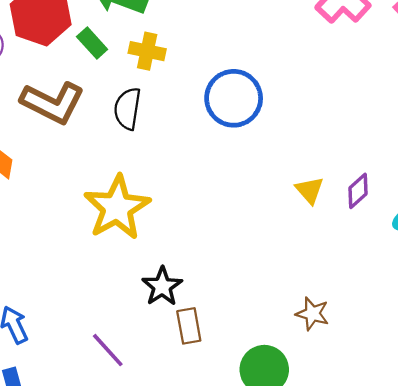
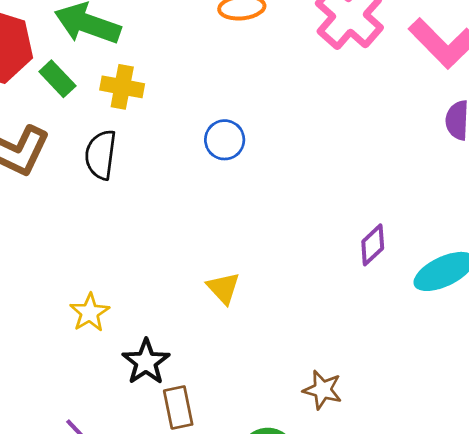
blue circle: (234, 98) -> (225, 140), size x0.6
yellow triangle: (310, 190) -> (223, 288), moved
yellow star: (117, 208) -> (90, 313), moved, size x0.5

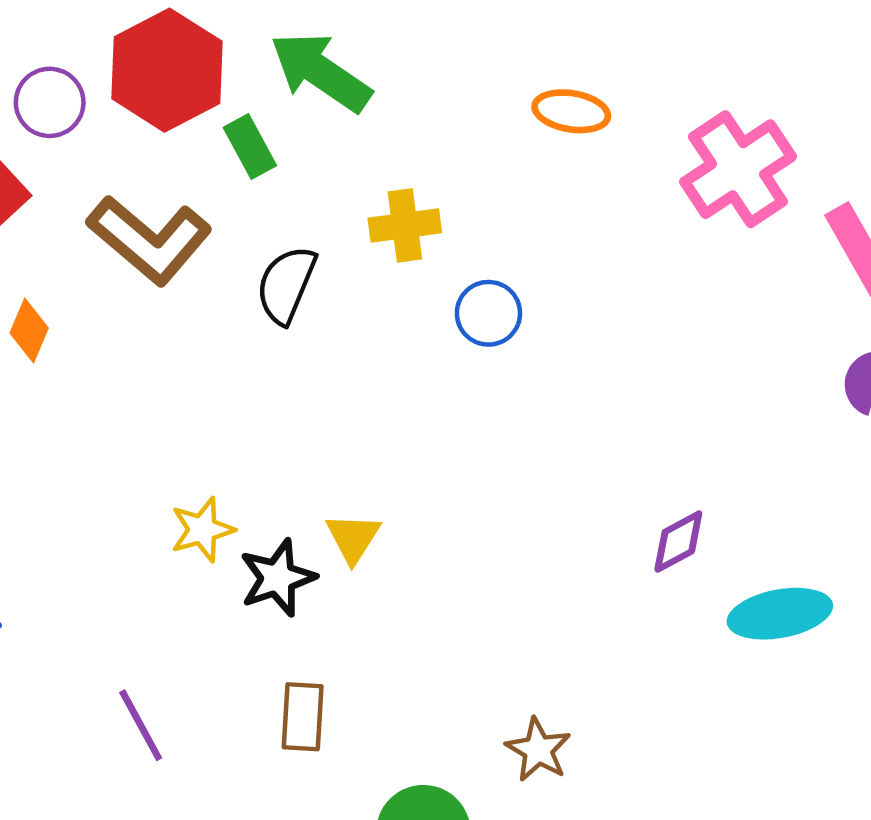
yellow cross: (122, 87) -> (405, 225), moved, turned -33
yellow triangle: (223, 288) -> (353, 538), moved
black star: (146, 362) -> (278, 578), moved

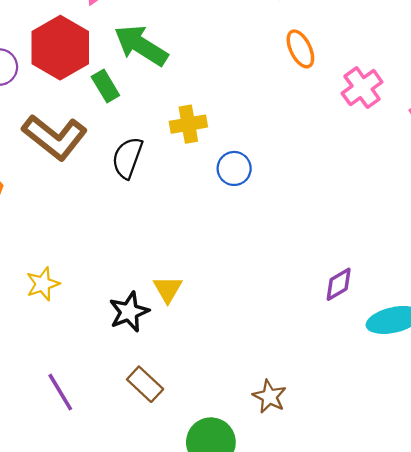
orange ellipse: (571, 111) -> (300, 49), moved, turned 57
pink cross: (738, 169) -> (362, 88), size x0.7
yellow star: (202, 530) -> (43, 284), moved
brown rectangle: (303, 717) -> (145, 384), turned -48

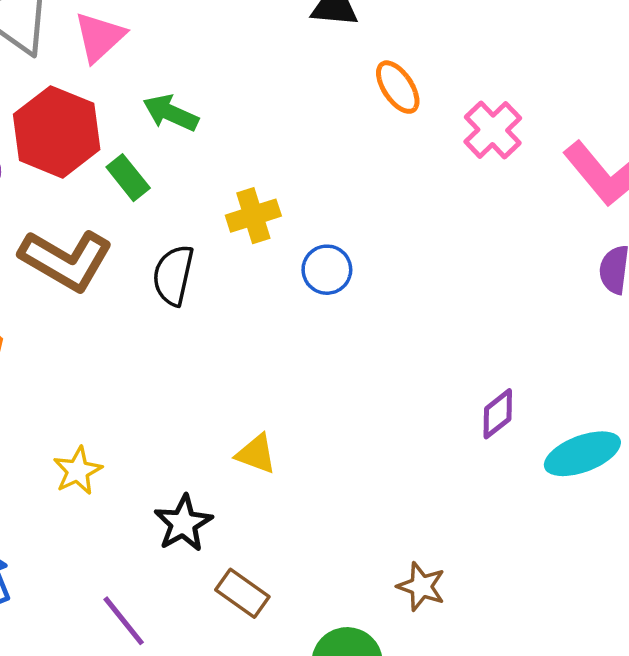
green arrow: (141, 45) -> (171, 113), size x0.7
yellow triangle: (168, 289) -> (256, 454), turned -32
black star: (129, 312) -> (183, 523), moved

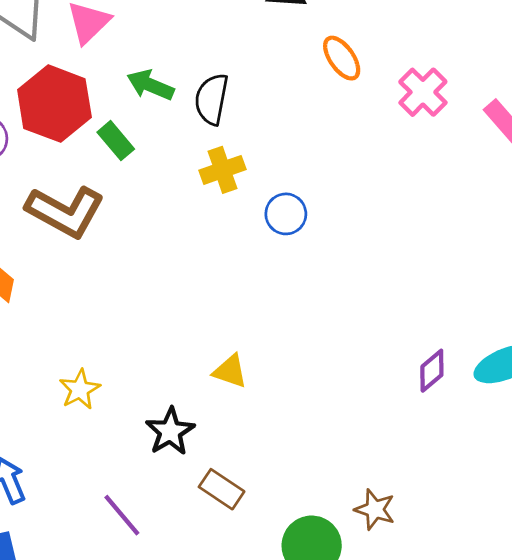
black semicircle: (173, 275) -> (212, 99), moved
purple diamond: (498, 414) -> (432, 371), moved
brown star: (421, 586) -> (375, 509), moved

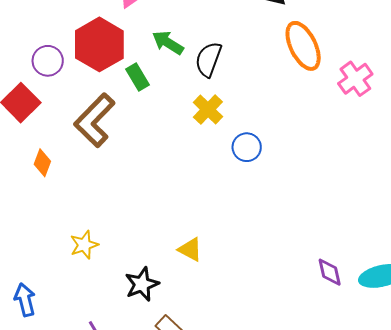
orange ellipse: (342, 58) -> (303, 46), size x1.5
yellow cross: (222, 170) -> (208, 110), turned -36
brown L-shape: (65, 212) -> (94, 120), turned 96
purple diamond: (432, 371) -> (330, 272), turned -72

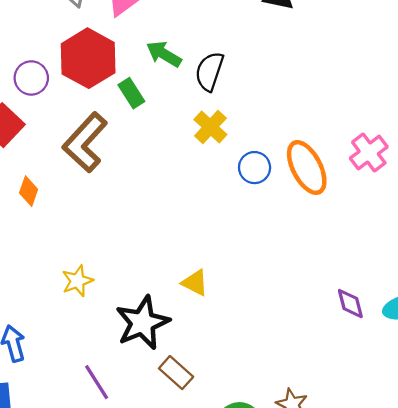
orange ellipse: (303, 46) -> (307, 168), moved
pink cross: (355, 79) -> (369, 153), moved
black star: (142, 284) -> (143, 323), size x1.4

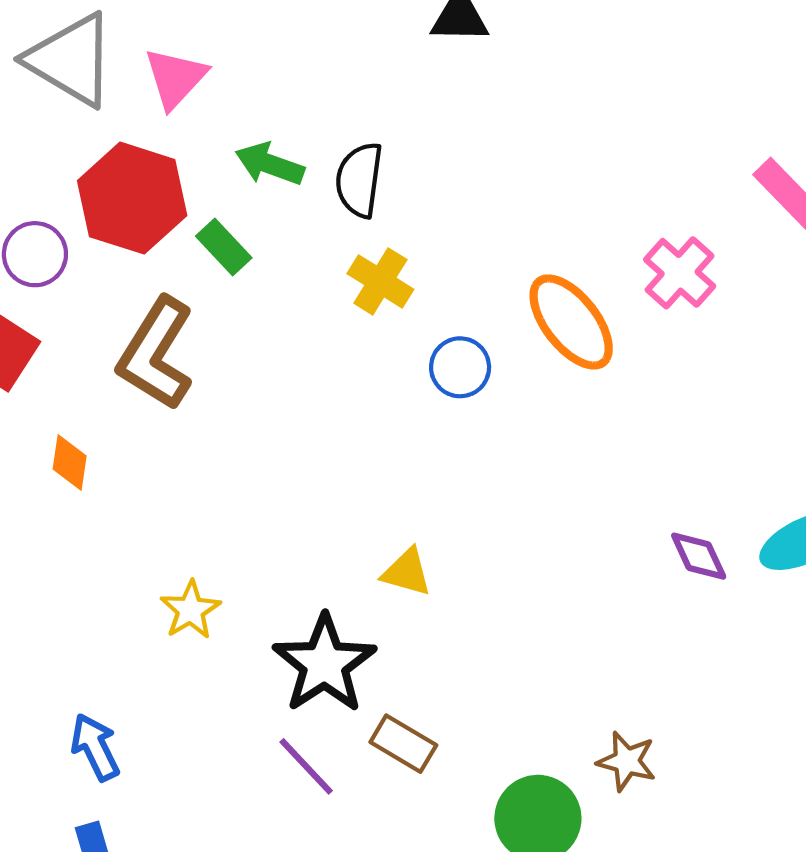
blue circle: (255, 168) -> (460, 367), moved
purple line: (97, 382) -> (306, 766), moved

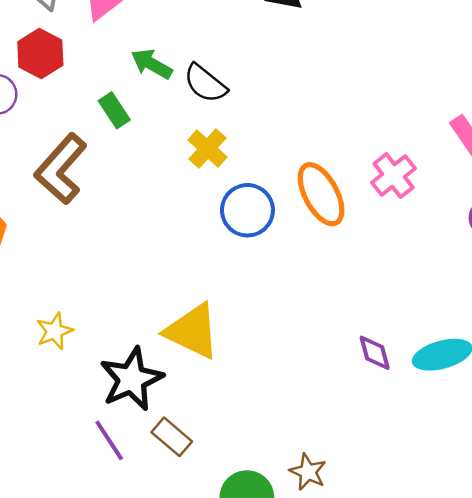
black semicircle: (359, 180) -> (205, 83), turned -69
red hexagon: (132, 198) -> (40, 54), moved, size x0.7
blue circle: (460, 367) -> (247, 210), size x1.4
yellow triangle: (407, 572) -> (192, 331), size x1.8

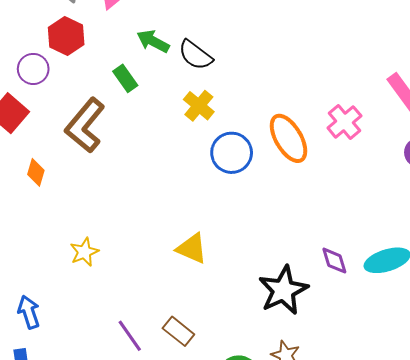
yellow triangle: (192, 331) -> (192, 248), size x0.7
black star: (132, 379) -> (283, 290), moved

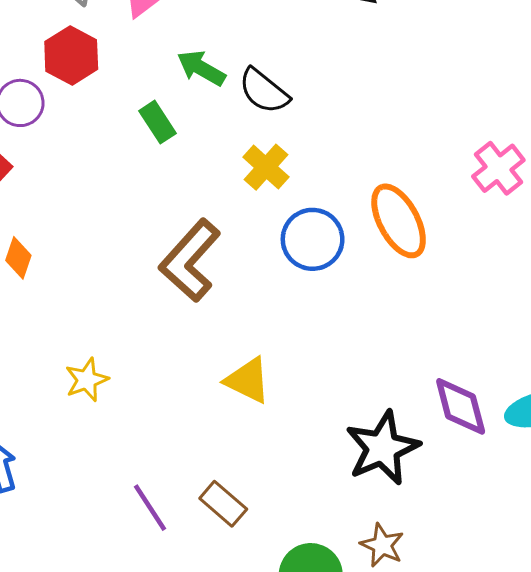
pink cross: (344, 122) -> (498, 168), moved
brown L-shape: (85, 125) -> (190, 260), moved
purple diamond: (334, 261) -> (461, 406), size x1.4

